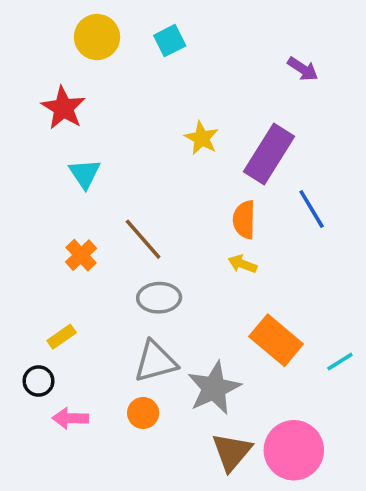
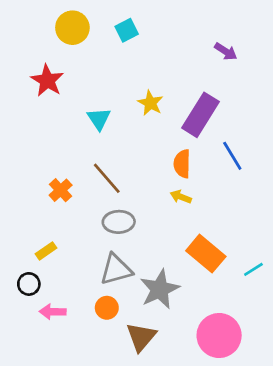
cyan triangle: (85, 174) -> (99, 119), moved
brown triangle: (232, 452) -> (141, 337), moved

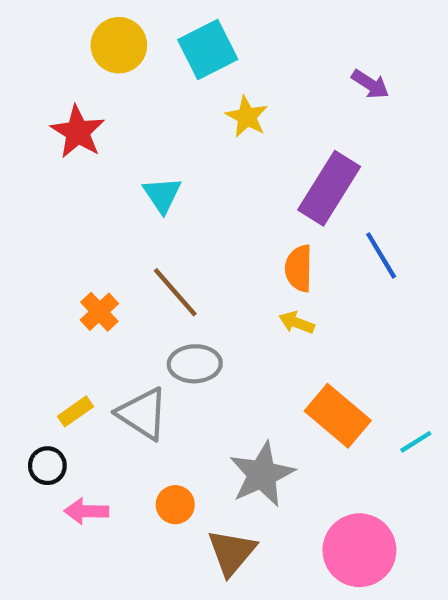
cyan square: (127, 30) -> (208, 50), size x1.5
yellow star: (150, 103) -> (247, 117), moved
gray triangle: (116, 269) -> (143, 414), moved, turned 48

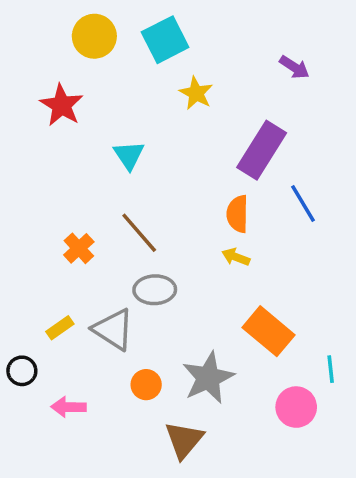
cyan line: (416, 442) -> (331, 369), moved, turned -64
black circle: (47, 466) -> (22, 371), moved
orange circle: (175, 505) -> (146, 385), moved
pink circle: (359, 550) -> (296, 407), moved, size x0.7

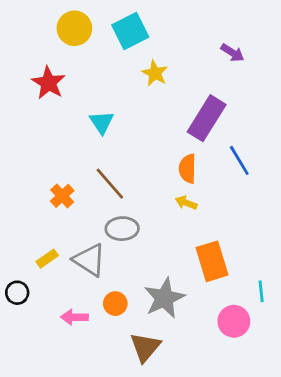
orange rectangle: (269, 331) -> (212, 261), turned 33
pink arrow: (68, 407) -> (74, 317), moved

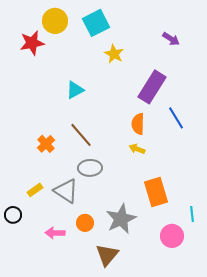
red star: (49, 83) -> (32, 43), moved, turned 30
cyan triangle: (102, 122) -> (75, 90), turned 36

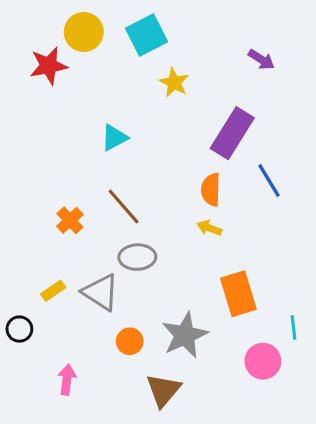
pink arrow: (55, 233) -> (67, 380), moved, turned 96

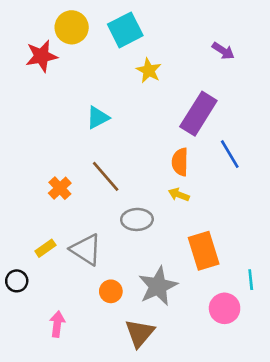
gray ellipse: (137, 257) -> (137, 219), moved

